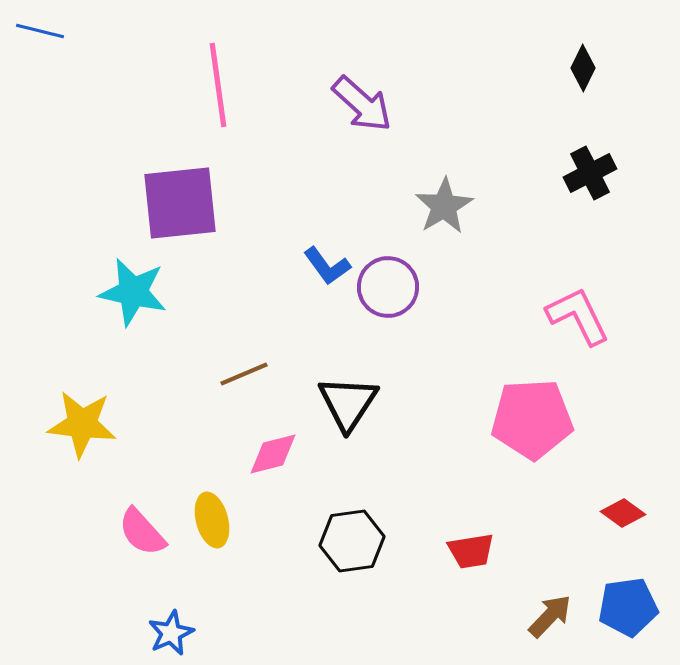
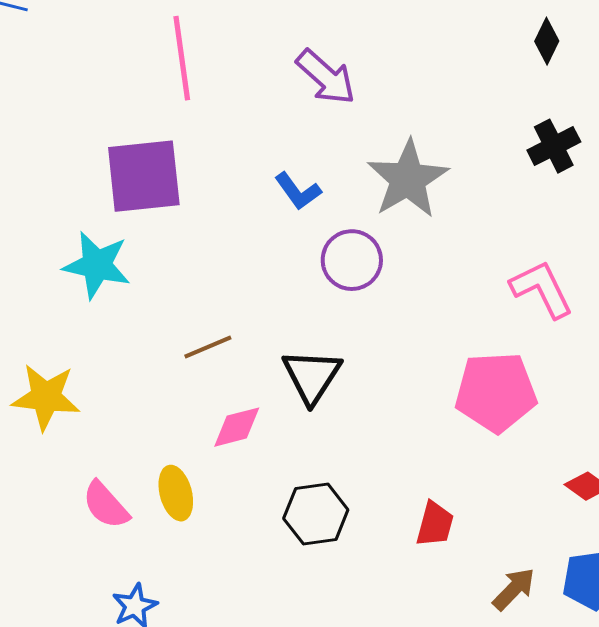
gray star: (444, 206) -> (408, 179), size x1.4
blue L-shape: (327, 266) -> (298, 191), moved
red trapezoid: (471, 551) -> (435, 524), turned -66

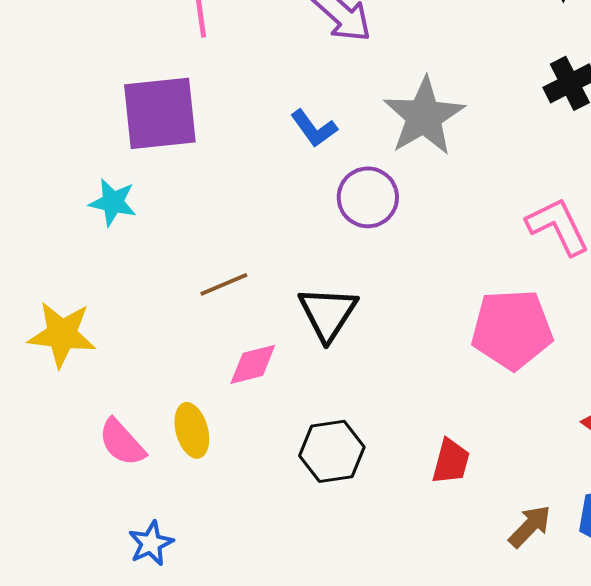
cyan star: (97, 265) -> (113, 202), size x0.7

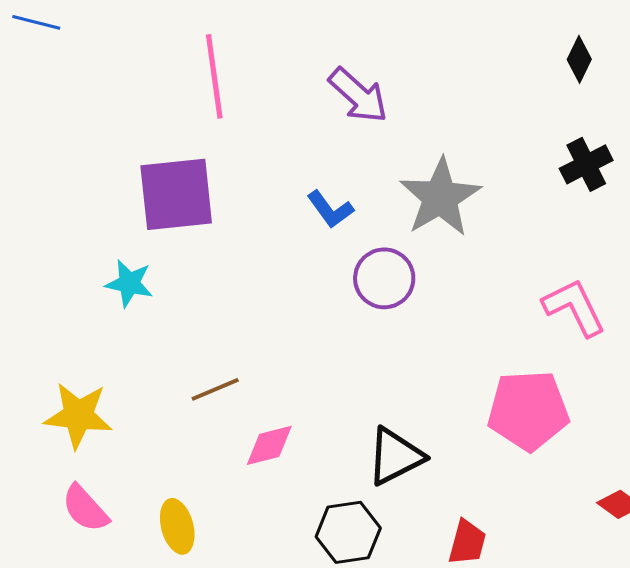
brown line: (224, 284) -> (215, 389), moved
black triangle: (328, 313) -> (395, 456), moved, turned 30
yellow ellipse: (192, 430) -> (177, 526), moved
pink semicircle: (122, 442) -> (85, 508), moved

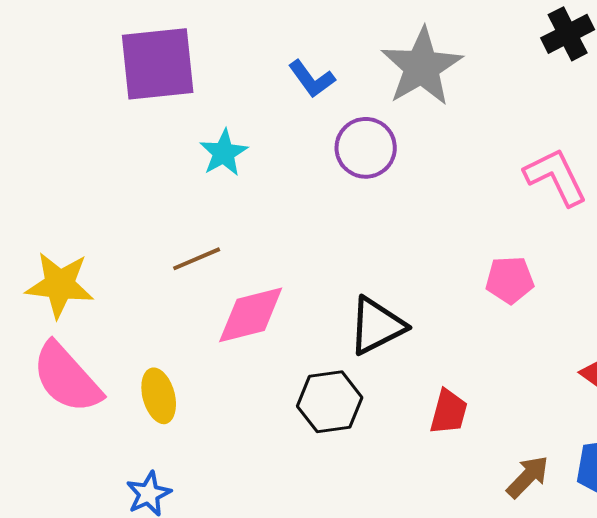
cyan star: (129, 283) -> (224, 153), moved, turned 30
pink pentagon: (528, 410) -> (510, 280), size x0.6
pink diamond: (269, 445) -> (251, 315), size x1.4
pink semicircle: (85, 508) -> (67, 378), size x1.5

